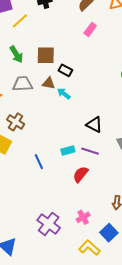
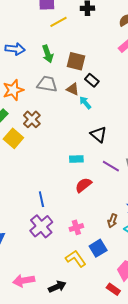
black triangle: (94, 125) -> (99, 134), moved
purple line: (90, 151) -> (111, 166), moved
blue line: (39, 162) -> (41, 199), moved

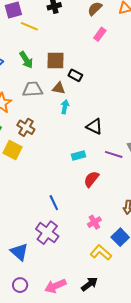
yellow line: (59, 22) -> (29, 26), turned 66
cyan arrow: (85, 103) -> (65, 107), moved, turned 64
purple cross: (41, 226) -> (47, 233), moved

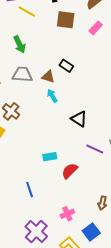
brown square: (55, 60) -> (66, 20), moved
cyan arrow: (65, 107) -> (52, 96), turned -48
cyan rectangle: (79, 155) -> (50, 157), moved
purple cross: (47, 233) -> (36, 232), moved

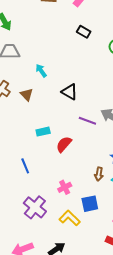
black rectangle: (66, 66) -> (84, 32), moved
brown triangle: (48, 77) -> (27, 95), moved, turned 32
blue square: (91, 232) -> (90, 204), turned 30

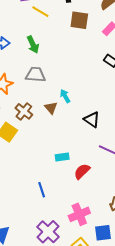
brown triangle: (27, 95) -> (51, 108), moved
pink cross: (65, 187) -> (79, 214), size x1.5

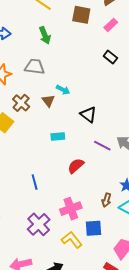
green arrow: (33, 45) -> (45, 35), moved
cyan arrow: (65, 96) -> (63, 90), turned 144
cyan rectangle: (62, 157) -> (58, 137), moved

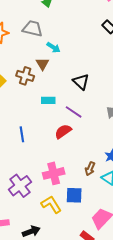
cyan arrow: (63, 90) -> (53, 47), moved
brown cross: (21, 103) -> (25, 76), moved, turned -30
purple line: (102, 146) -> (74, 112), moved
blue line: (35, 182) -> (22, 134), moved

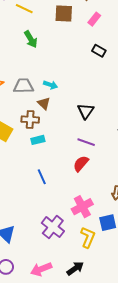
gray trapezoid: (32, 29) -> (23, 86), moved
black triangle: (81, 82) -> (86, 111), turned 36
cyan rectangle: (48, 100) -> (38, 140), moved
yellow L-shape: (51, 204) -> (88, 237), turned 70

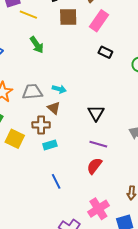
pink rectangle: (94, 19) -> (99, 21), size x1.5

